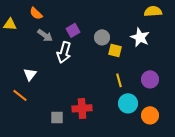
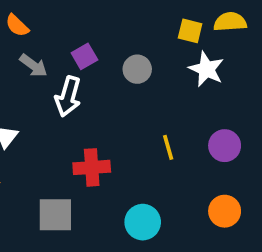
yellow square: (115, 50) -> (190, 31), moved
cyan circle: (128, 103) -> (143, 222), moved
red cross: (82, 108) -> (92, 167), moved
gray square: (57, 117) -> (55, 215), size x1.5

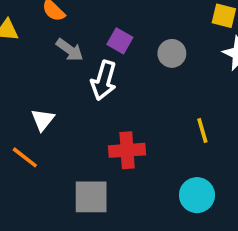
purple square: (84, 56) -> (120, 41), turned -30
cyan circle: (143, 222) -> (197, 195), moved

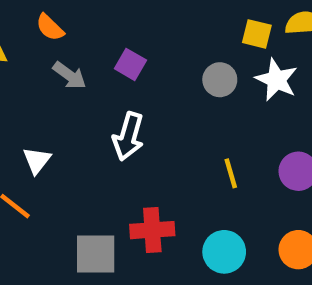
gray circle: (172, 53) -> (220, 80), moved
white arrow: (104, 80) -> (128, 136), moved
red cross: (127, 150) -> (152, 230), moved

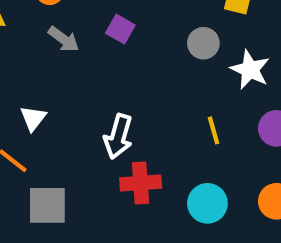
white star: (276, 80) -> (250, 70), moved
white arrow: (128, 136) -> (118, 136), moved
gray square: (96, 254) -> (47, 205), moved

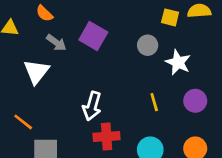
purple square: (120, 29) -> (93, 36), size x1.5
white triangle: (33, 118) -> (36, 72), moved, size x1.5

